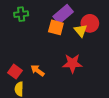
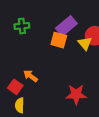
red star: (72, 63) -> (76, 94), moved
orange arrow: (38, 71) -> (31, 76), moved

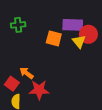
purple rectangle: (66, 26) -> (73, 25), moved, turned 42
red star: (76, 94) -> (39, 90), moved

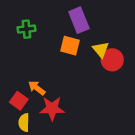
purple rectangle: (73, 25) -> (79, 20), moved, turned 66
red circle: (88, 34) -> (112, 60), moved

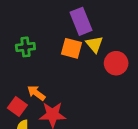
green cross: (26, 29) -> (25, 47), moved
yellow triangle: (101, 50) -> (94, 44), moved

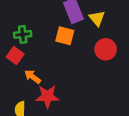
yellow triangle: (94, 44) -> (97, 18), moved
red square: (17, 106) -> (15, 56), moved

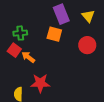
yellow triangle: (97, 18) -> (88, 16), moved
orange arrow: (33, 77) -> (28, 57), moved

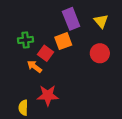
orange square: (54, 34) -> (63, 41), turned -35
red square: (14, 50) -> (45, 53), moved

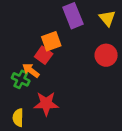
green cross: (26, 40) -> (21, 79), moved, turned 32
orange square: (63, 41) -> (51, 41), moved

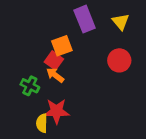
orange arrow: (31, 70) -> (55, 75), moved
yellow semicircle: (18, 118) -> (42, 123), moved

